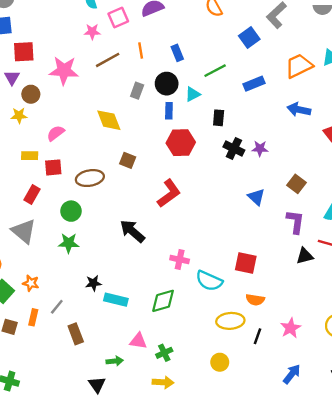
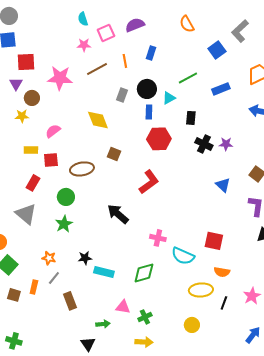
blue rectangle: (177, 53) -> (151, 53), moved, turned 40
green star: (69, 243) -> (64, 224), turned -30
orange star: (31, 283) -> (49, 258), moved

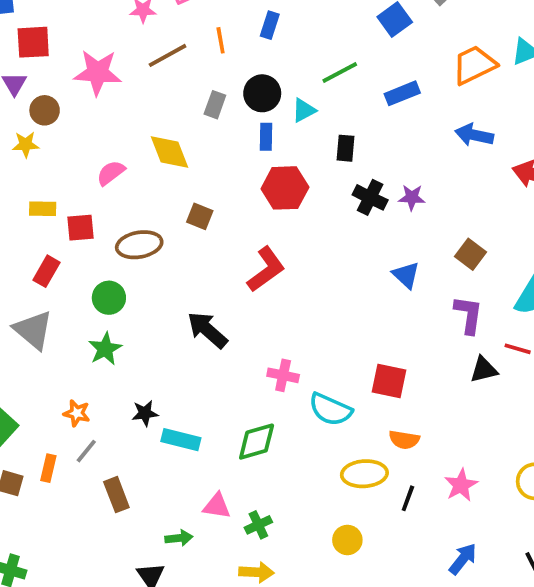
pink semicircle: (53, 131) -> (111, 173), moved

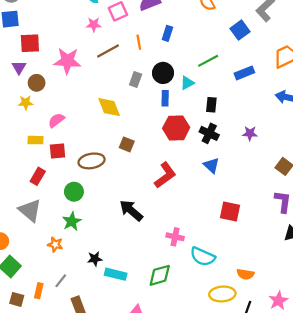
pink semicircle: (111, 173) -> (56, 120), moved
black cross: (370, 197) -> (209, 133), moved
blue triangle: (406, 275) -> (211, 165), moved
red square: (389, 381) -> (230, 211), moved
orange star: (77, 413) -> (55, 244), moved

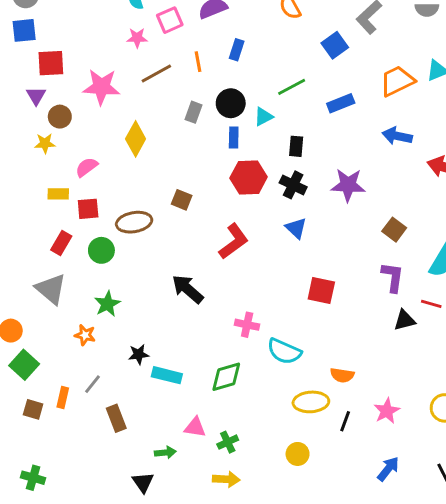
yellow diamond: (109, 107) -> (136, 139), moved, turned 50
purple star: (250, 133) -> (348, 185), size x1.6
green circle: (74, 192) -> (101, 250), moved

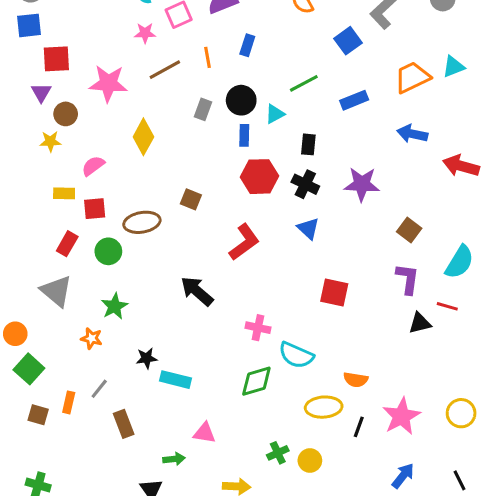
green diamond: (226, 377) -> (256, 381), moved
pink star: (387, 411) -> (401, 416), size x1.4
green cross: (228, 442) -> (278, 453), moved

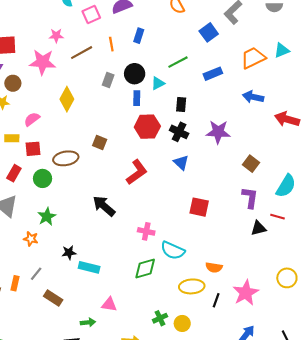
pink star: (145, 33) -> (56, 36), moved
yellow circle: (461, 413) -> (287, 278), moved
brown rectangle: (124, 424) -> (53, 298), turned -36

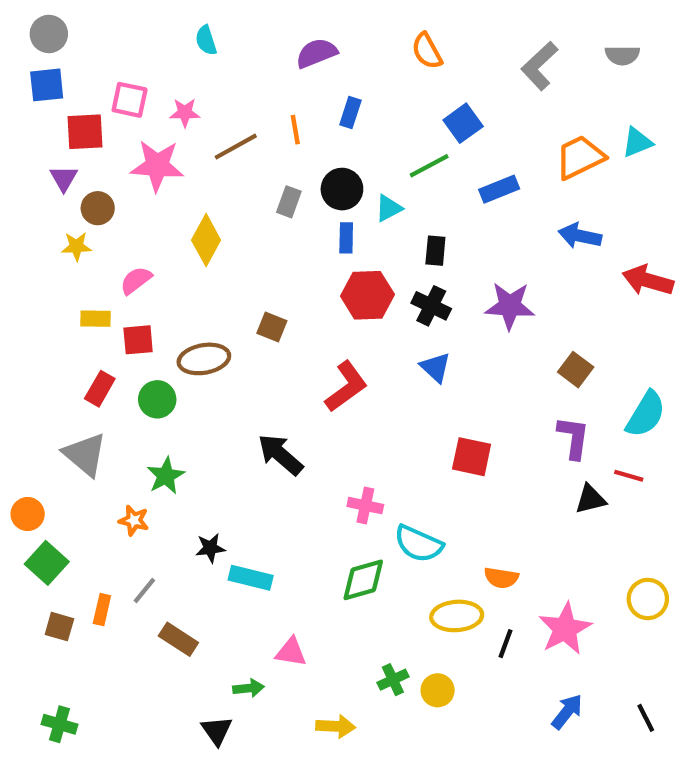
pink square: (91, 14) -> (130, 100), moved, turned 36
blue square: (209, 32) -> (463, 123), moved

